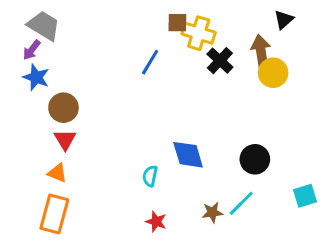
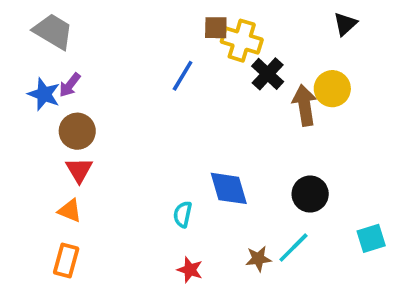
purple arrow: (32, 50) -> (70, 85), moved
brown arrow: (261, 51) -> (305, 105), moved
orange rectangle: (54, 214) -> (66, 261), size x0.7

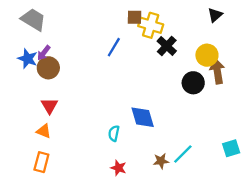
brown arrow: (305, 105) -> (217, 71), moved
brown circle: (77, 131) -> (48, 68), moved
black circle: (310, 194) -> (193, 83), moved

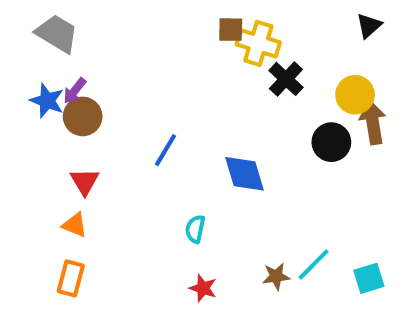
blue line: (114, 47) -> (166, 150), moved
blue diamond: (143, 117) -> (244, 174), moved
cyan square: (231, 148) -> (369, 278), moved

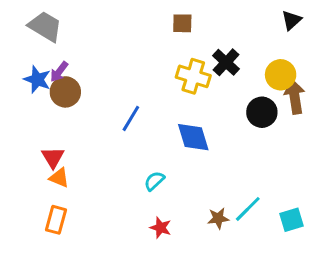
yellow cross: (258, 43) -> (193, 76), moved
red triangle: (85, 182) -> (53, 157), moved
cyan semicircle: (195, 229) -> (154, 181), turned 35

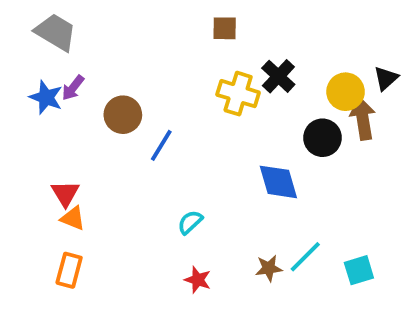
black triangle: (292, 20) -> (386, 78), moved
brown circle: (65, 92) -> (123, 115), moved
blue diamond: (193, 137) -> (278, 182), moved

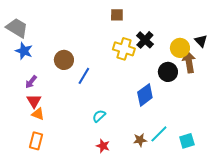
gray trapezoid: (56, 32) -> (17, 28), moved
black triangle: (386, 78) -> (201, 41), turned -32
purple arrow: (73, 88) -> (31, 82), moved
blue diamond: (278, 182) -> (145, 95), turned 70

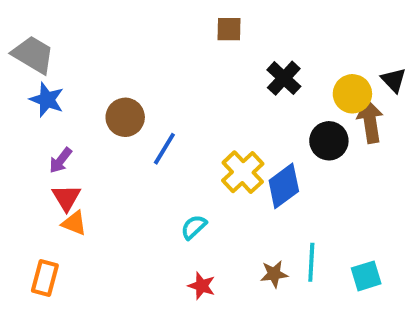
yellow cross: (124, 49) -> (243, 172), moved, turned 30
cyan line: (159, 134) -> (311, 262), turned -42
orange rectangle: (36, 141) -> (45, 278), moved

